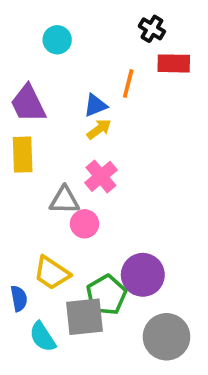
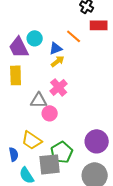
cyan circle: (57, 40) -> (35, 38), moved
orange line: (128, 84) -> (74, 36), turned -63
purple circle: (143, 275) -> (97, 141), moved

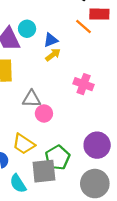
orange line: (74, 36) -> (84, 26), moved
pink cross: (59, 87) -> (84, 84), moved, turned -30

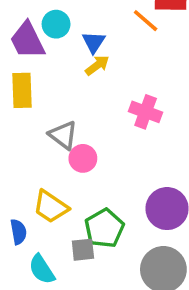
blue triangle: (51, 40) -> (94, 42), turned -35
gray triangle: (32, 99) -> (63, 135), turned 36
gray square: (44, 171) -> (83, 250), size x0.6

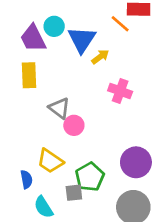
blue triangle: (94, 42) -> (82, 40), size x1.6
yellow arrow: (97, 65) -> (100, 57), moved

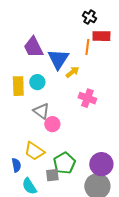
orange line: (120, 24) -> (87, 47), turned 56
cyan circle: (54, 26) -> (37, 82), moved
purple trapezoid: (33, 38) -> (33, 47), moved
purple circle: (136, 162) -> (101, 164), moved

